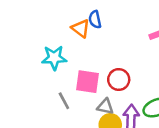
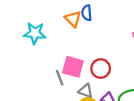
cyan star: (54, 58) -> (35, 33), moved
gray line: (64, 101) -> (60, 78), moved

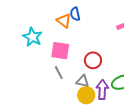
cyan star: (35, 33) -> (33, 37), turned 30
pink square: (73, 67) -> (60, 51), moved

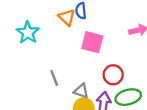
pink square: (60, 51) -> (92, 42), moved
red circle: (93, 60) -> (113, 75), moved

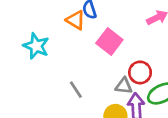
pink square: (92, 42) -> (109, 41), turned 35
gray triangle: (81, 91) -> (124, 86), moved

